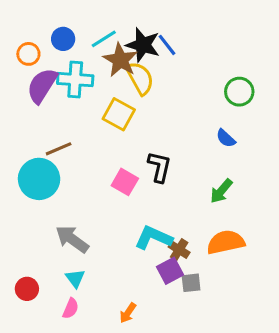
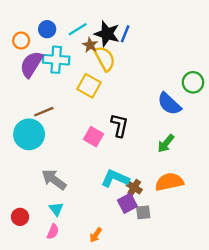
blue line: (167, 45) -> (125, 34), turned 60
brown star: (120, 60) -> (90, 45), size x0.6
green circle: (239, 92) -> (193, 82), moved
blue semicircle: (226, 138) -> (169, 104), size x1.6

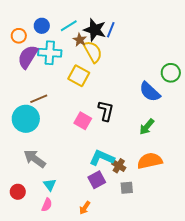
gray arrow: (54, 180) -> (35, 159), moved
purple square: (127, 203) -> (97, 180), moved

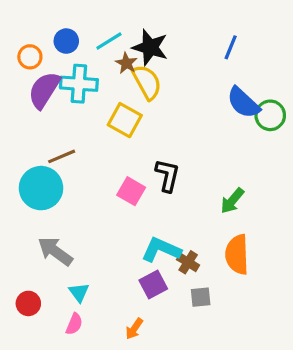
blue line: (111, 30) -> (231, 47), moved
blue semicircle: (150, 92) -> (243, 103), moved
orange semicircle: (150, 161) -> (237, 254), turned -80

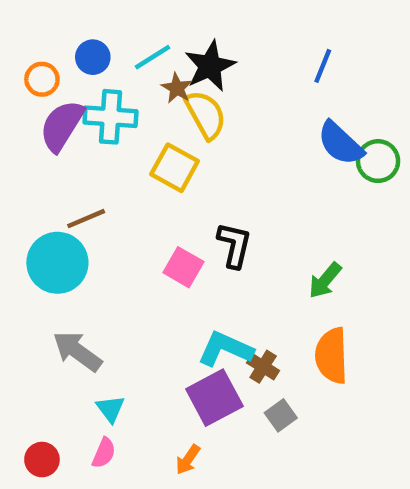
black star: (150, 47) -> (210, 66), turned 30
purple square: (153, 284) -> (214, 398), size x1.4
gray square: (201, 297) -> (281, 415), turned -30
red circle: (28, 303) -> (42, 460), moved

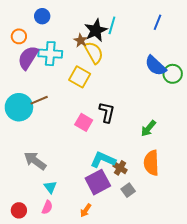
blue circle: (93, 57) -> (42, 16), moved
cyan line: (153, 57) -> (112, 25), moved, turned -42
blue line: (323, 66) -> (157, 22), moved
cyan circle: (57, 263) -> (19, 107), moved

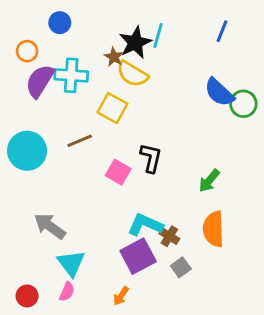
yellow semicircle: (94, 53) -> (132, 74), turned 150
brown line: (39, 100) -> (80, 141), moved
cyan triangle: (50, 187) -> (71, 263), size x1.5

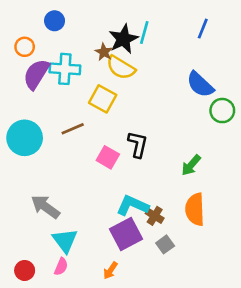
green circle: (243, 104) -> (222, 111), moved

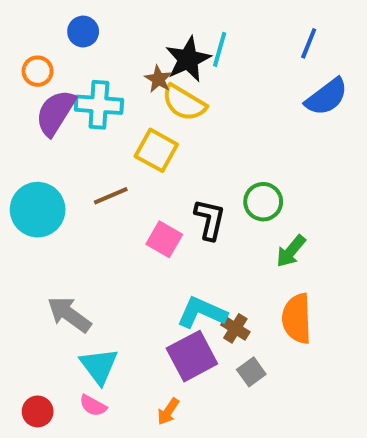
blue semicircle: (200, 85) -> (326, 97), moved, turned -80
green circle: (222, 111) -> (263, 202), moved
pink semicircle: (61, 267) -> (93, 406), turned 96

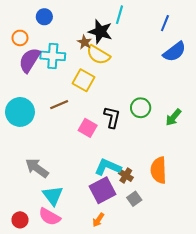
cyan line: (220, 49) -> (119, 15), moved
black star: (188, 59) -> (100, 32), turned -30
green arrow: (291, 251) -> (173, 117), moved
pink semicircle: (93, 406) -> (50, 217), size x1.5
orange arrow: (168, 411) -> (98, 220), moved

